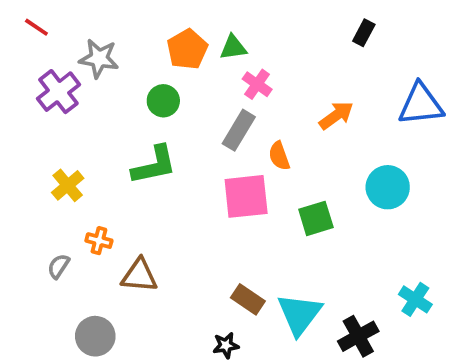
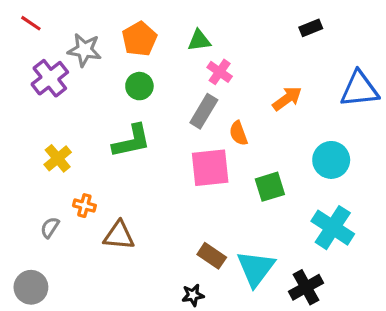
black rectangle: (364, 33) -> (311, 28), turned 40
orange pentagon: (187, 49) -> (139, 39), moved
cyan cross: (415, 299) -> (333, 228), moved, size x1.5
gray circle: (95, 336) -> (31, 287), moved

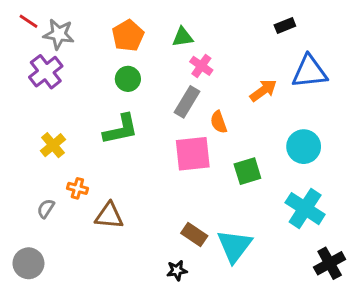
gray star: (84, 50) -> (59, 34), moved
blue triangle: (359, 89) -> (309, 72), moved
black cross: (306, 287) -> (330, 263), moved

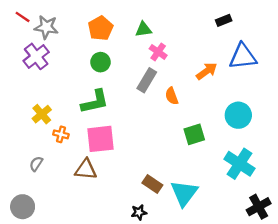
pink square: (193, 154) -> (100, 139), moved
orange cross: (77, 188) -> (61, 134), moved

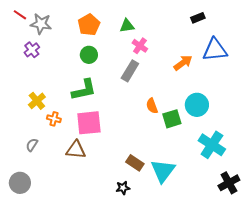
purple cross: (36, 56) -> (32, 50), size x0.7
orange semicircle: (172, 96) -> (152, 106), moved
cyan circle: (238, 115) -> (197, 105), moved

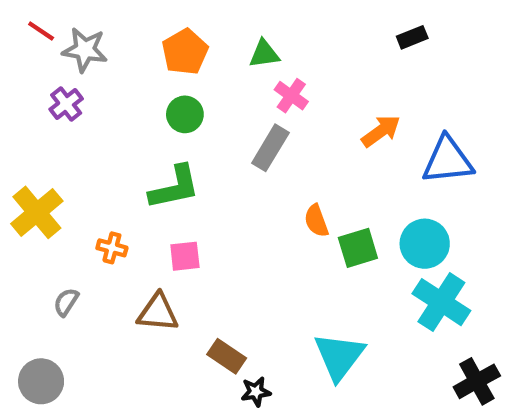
blue triangle: (215, 50) -> (448, 160), moved
yellow cross: (37, 101) -> (37, 212), moved, size x1.4
cyan circle: (197, 105) -> (425, 244), moved
pink square: (89, 123) -> (185, 256), size x0.6
brown rectangle: (135, 163) -> (227, 356), moved

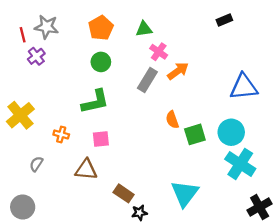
red line: (41, 31) -> (23, 35), moved, turned 42
orange arrow: (381, 131) -> (178, 71), moved

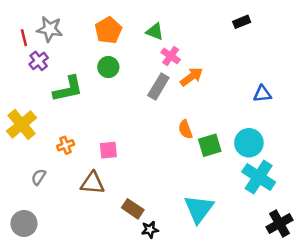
green triangle: (144, 29) -> (155, 32), turned 30
blue triangle: (244, 87) -> (262, 94), size x0.6
green L-shape: (95, 102) -> (68, 89), moved
orange cross: (61, 134) -> (66, 145), turned -35

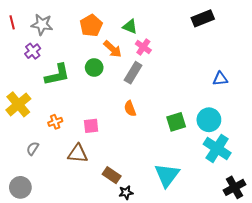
black rectangle: (242, 22) -> (203, 18), size x1.5
red line: (24, 38) -> (12, 22), moved
green circle: (108, 67) -> (94, 68), moved
orange arrow: (191, 77) -> (113, 49), moved, turned 78
orange semicircle: (185, 129) -> (130, 108), moved

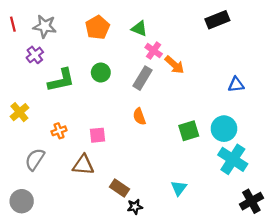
orange arrow: (113, 49) -> (174, 65), moved
yellow cross: (18, 104) -> (19, 112), size x0.7
gray semicircle: (33, 148) -> (35, 159), size x1.5
cyan triangle: (167, 175) -> (179, 188), size x0.6

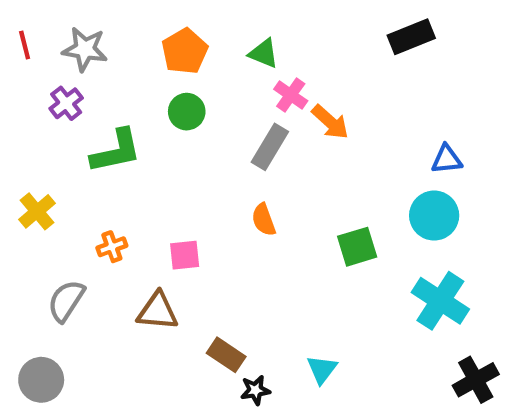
green circle: (101, 73) -> (187, 112), moved
cyan circle: (224, 129) -> (434, 216), moved
cyan triangle: (179, 188) -> (322, 369), moved

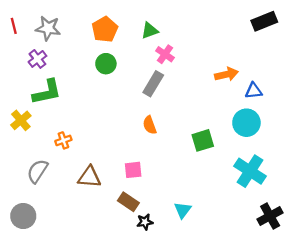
black rectangle: (411, 37) -> (264, 21), moved
green triangle: (264, 53) -> (150, 31), turned -42
orange arrow: (330, 122) -> (226, 74), moved, turned -55
green L-shape: (116, 151) -> (47, 92), moved
pink square: (185, 255) -> (133, 170), moved

